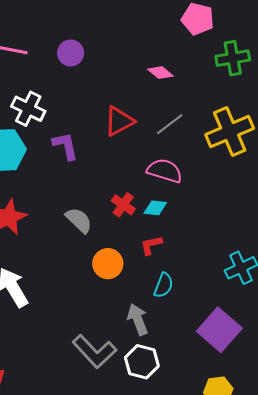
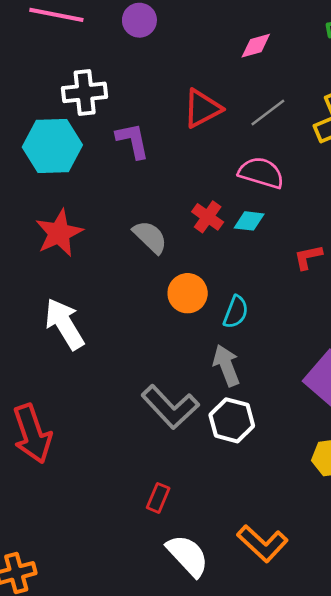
pink diamond: (160, 73) -> (256, 46), turned -55
white cross: (28, 109) -> (85, 92), turned -32
red L-shape: (151, 245) -> (308, 257), moved
cyan semicircle: (164, 285) -> (236, 312), moved

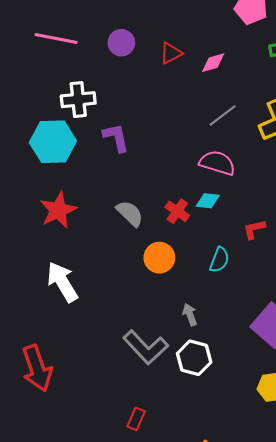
red triangle: (202, 108) -> (171, 53), moved, size x0.7
red cross: (208, 217) -> (177, 211), moved
cyan semicircle: (236, 312) -> (219, 260), moved
gray arrow: (226, 365) -> (190, 315), size x0.7

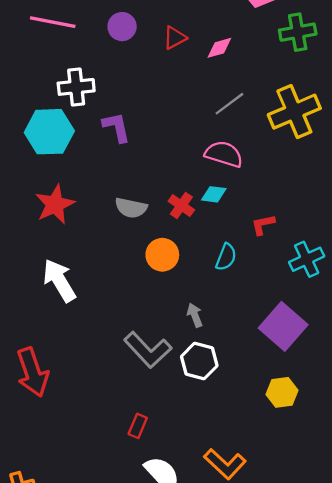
gray semicircle: (130, 213) -> (131, 208), turned 148

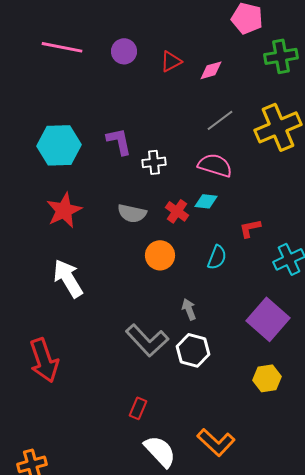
white cross: (76, 87) -> (154, 162), moved, size x0.7

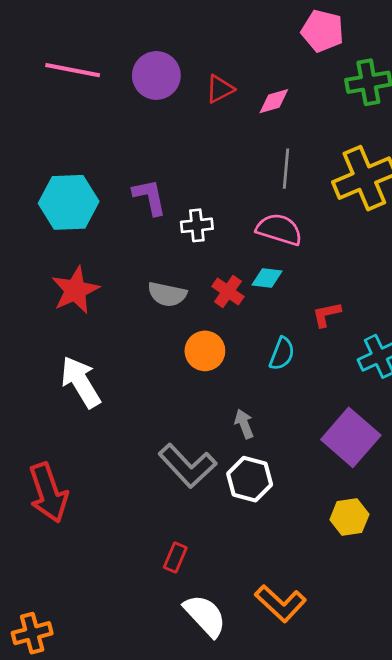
purple circle: (124, 51) -> (156, 75), size x1.4
gray line: (220, 120) -> (286, 169), turned -48

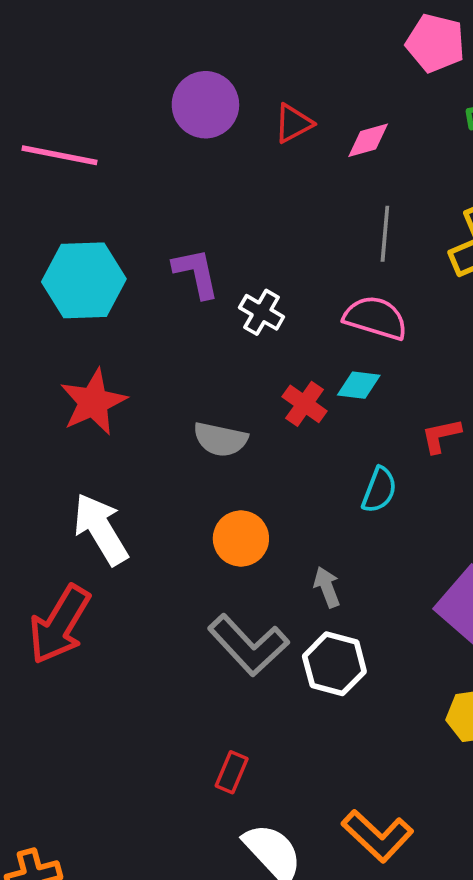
pink line: (73, 70) -> (60, 155), moved
white cross: (197, 225) -> (262, 312), turned 36
gray semicircle: (167, 294) -> (220, 439), moved
orange circle: (205, 351) -> (241, 539), moved
red arrow: (48, 493) -> (60, 625), moved, turned 50

